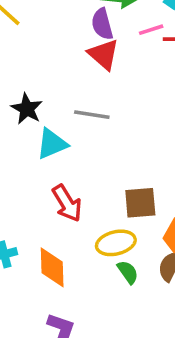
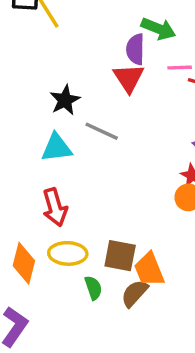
black star: (27, 109) -> (65, 100), moved
brown square: (140, 203) -> (120, 256), moved
yellow ellipse: (116, 243) -> (68, 253), moved

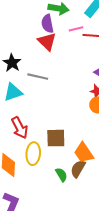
yellow ellipse: (68, 253) -> (33, 154), turned -75
brown square: (120, 256) -> (56, 138), moved
green semicircle: (93, 288) -> (61, 175), moved

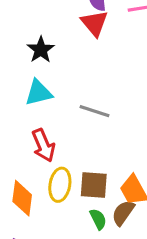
gray line: (38, 77) -> (95, 111), moved
brown square: (56, 138) -> (94, 185), moved

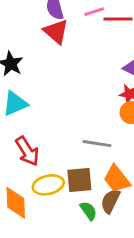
gray line: (95, 111) -> (97, 144), moved
yellow ellipse: (60, 185) -> (48, 185), turned 76

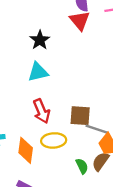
gray line: (97, 144) -> (97, 129), moved
brown square: (79, 180) -> (80, 116), moved

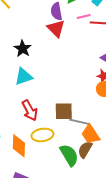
green semicircle: (82, 166) -> (69, 155), size x1.6

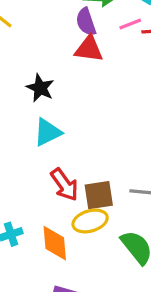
red triangle: (56, 28) -> (89, 49), turned -30
brown square: (64, 111) -> (99, 195), moved

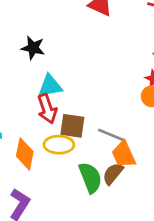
black star: (40, 88) -> (33, 48), moved, turned -30
cyan triangle: (48, 132) -> (50, 86), moved

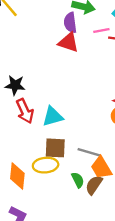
cyan triangle: (50, 86) -> (53, 116), moved
red arrow: (47, 109) -> (25, 111), moved
green semicircle: (90, 178) -> (78, 180), moved, size x0.6

